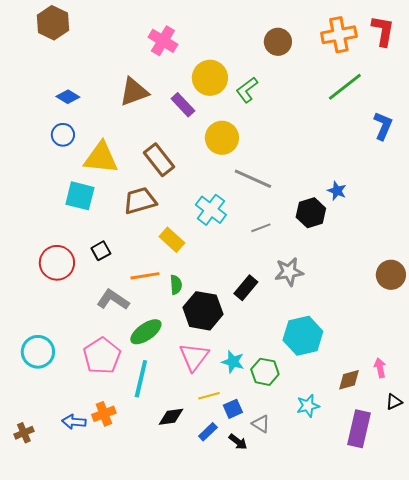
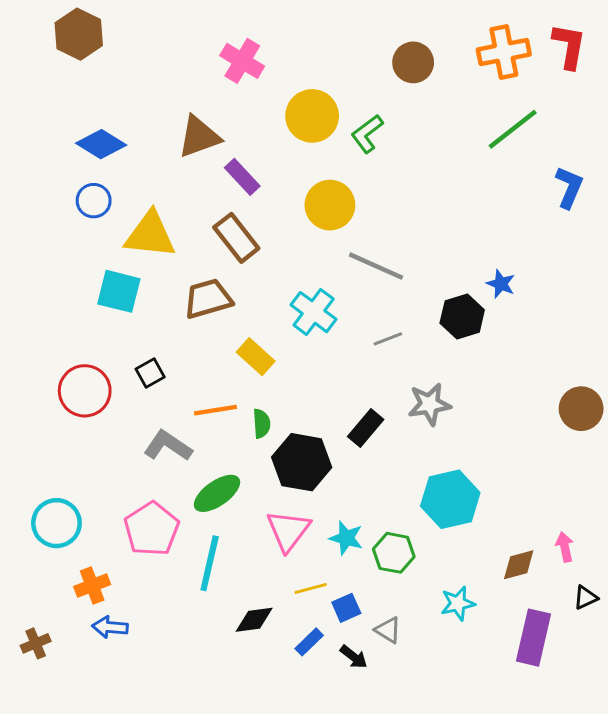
blue diamond: (68, 97) -> (101, 144), size x1.4
purple rectangle: (183, 105) -> (242, 177), moved
orange cross: (104, 414) -> (92, 586), moved

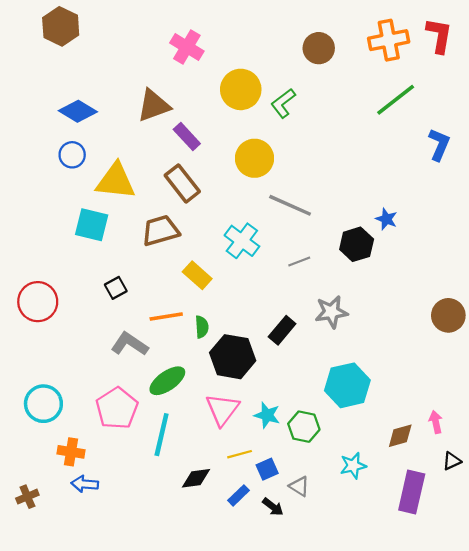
red circle: (85, 391) -> (38, 302), moved
orange cross: (92, 586) -> (71, 452), turned 30

